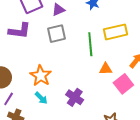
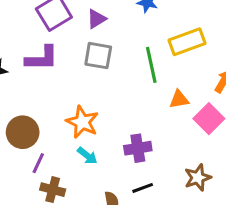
gray square: (57, 34) -> (98, 56), turned 30
purple cross: (75, 97) -> (138, 148), turned -36

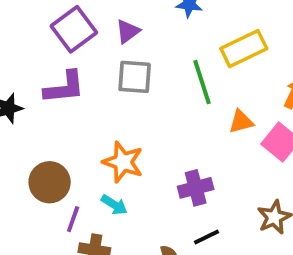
cyan arrow: (87, 156) -> (114, 205), moved

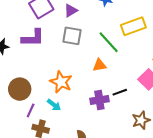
green line: (202, 82) -> (109, 42), turned -30
orange triangle: (241, 122) -> (99, 65), moved
black line: (206, 237) -> (120, 92), moved

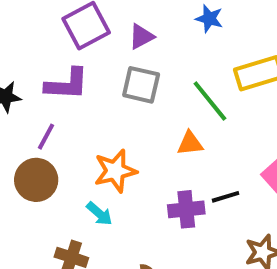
orange star: (61, 82) -> (115, 171), turned 30
purple line: (31, 110) -> (46, 137), moved

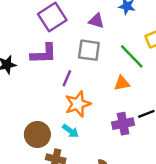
purple triangle: (141, 37) -> (96, 21), moved, turned 49
purple line: (46, 137) -> (67, 78), moved
brown circle: (36, 180) -> (37, 134), moved

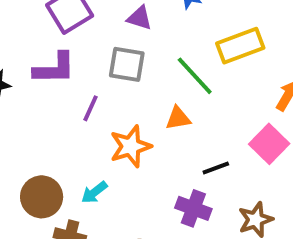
orange star: (78, 104) -> (131, 146), moved
purple cross: (123, 124) -> (193, 208), moved, turned 30
cyan arrow: (70, 131) -> (94, 192), turned 105

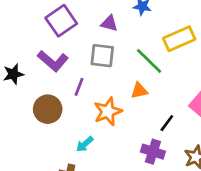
purple L-shape: (54, 68) -> (53, 61), turned 44
black line: (216, 168) -> (167, 123), turned -30
brown circle: (42, 197) -> (48, 109), moved

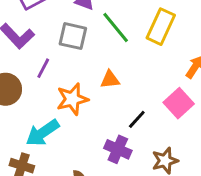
yellow rectangle: (179, 39) -> (161, 27), turned -48
green line: (149, 61) -> (116, 27), moved
cyan arrow: (85, 144) -> (43, 133), size x1.6

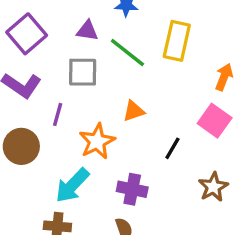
purple cross: (118, 149) -> (132, 189), moved

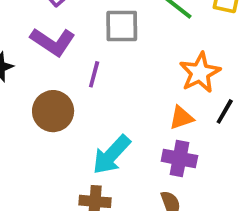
orange triangle: (134, 111) -> (181, 118), moved
orange star: (97, 141) -> (200, 73), moved

